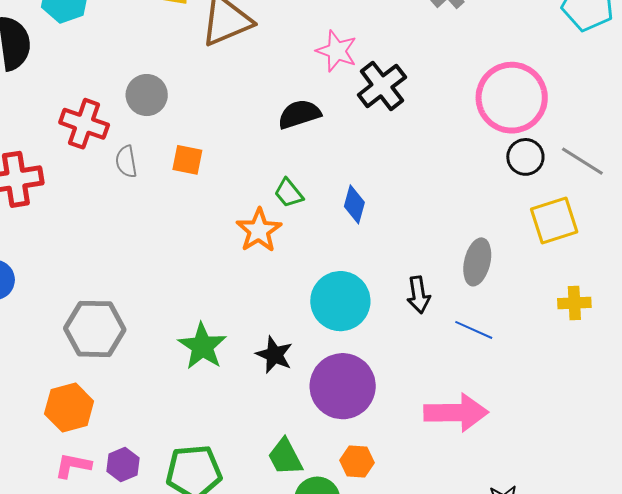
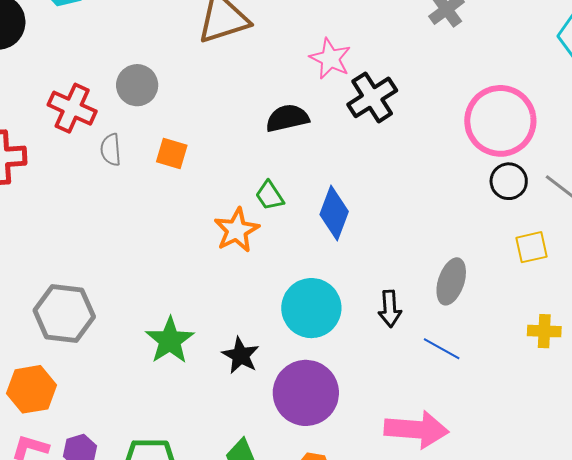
blue diamond: (354, 204) -> (334, 213), size x1.4
yellow square: (554, 221) -> (532, 247), size x0.7

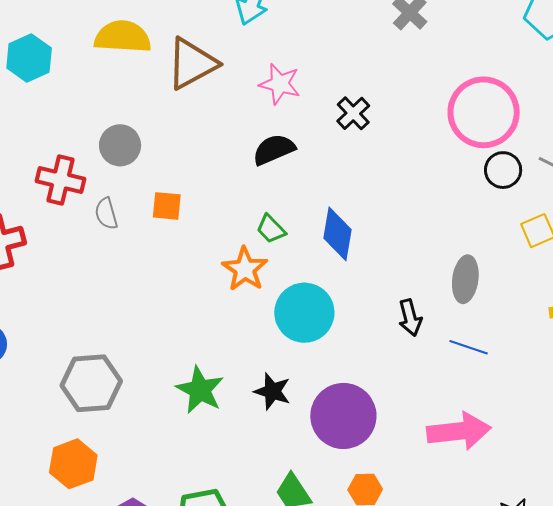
pink star: (330, 59) -> (280, 84), moved
black cross: (372, 97) -> (353, 113), size x0.7
cyan circle: (311, 308) -> (304, 313), moved

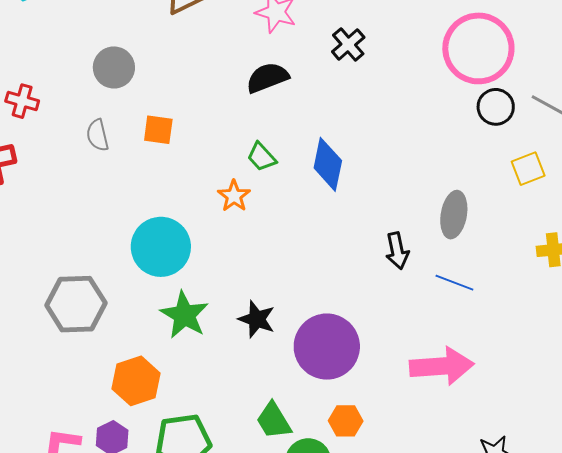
red cross: (61, 180) -> (22, 101), moved, size x0.7
orange star: (245, 269) -> (234, 196), size x0.7
cyan circle: (304, 313) -> (161, 247), moved
orange hexagon: (73, 464) -> (136, 381), moved

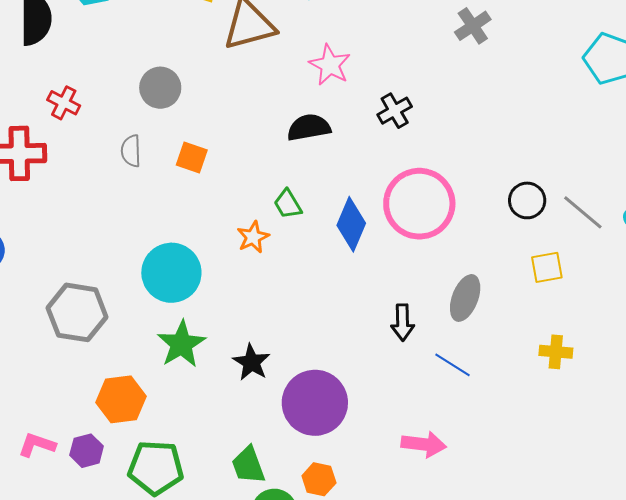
pink circle: (478, 48) -> (419, 204), moved
pink arrow: (442, 366) -> (424, 444), size x0.7

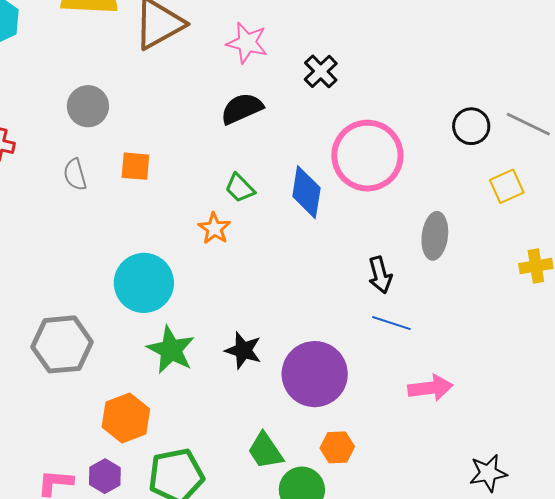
blue line: (452, 365) -> (391, 323), moved

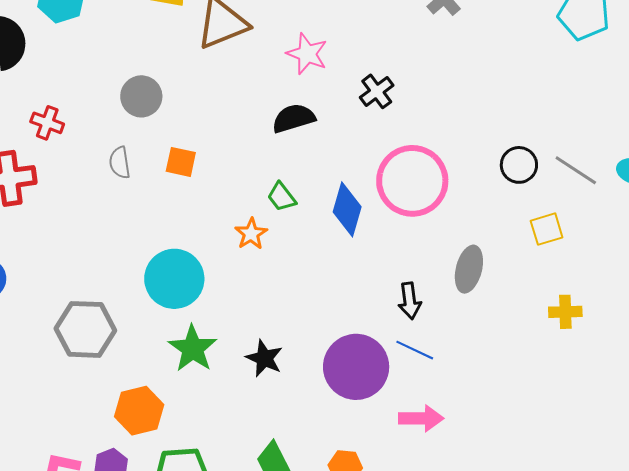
purple circle: (315, 374) -> (356, 367), moved
pink arrow: (430, 388) -> (421, 418), moved

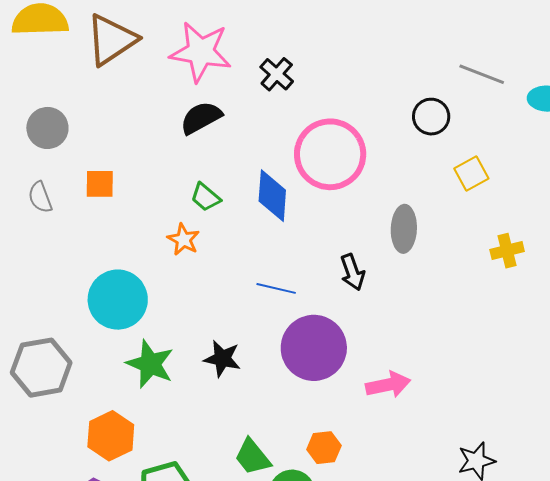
pink star: (307, 54) -> (201, 52), size x1.5
gray line: (576, 170) -> (482, 74), moved
blue line: (415, 350) -> (276, 288), moved

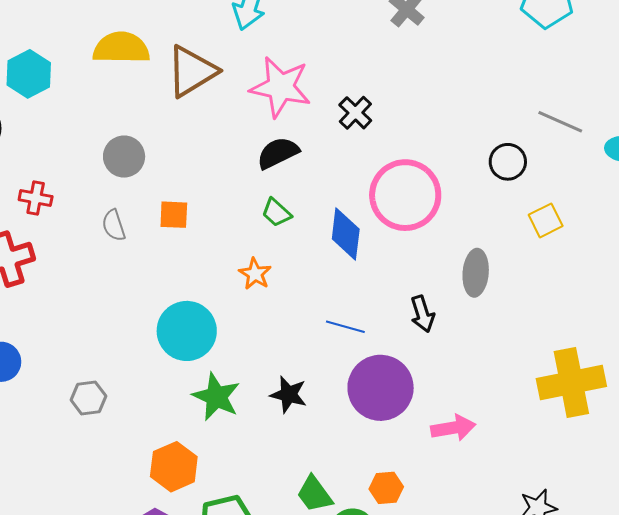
green trapezoid: (206, 197) -> (276, 213), moved
yellow cross: (507, 251) -> (571, 382), moved, size x2.0
gray hexagon: (41, 368) -> (88, 398), moved, size x0.6

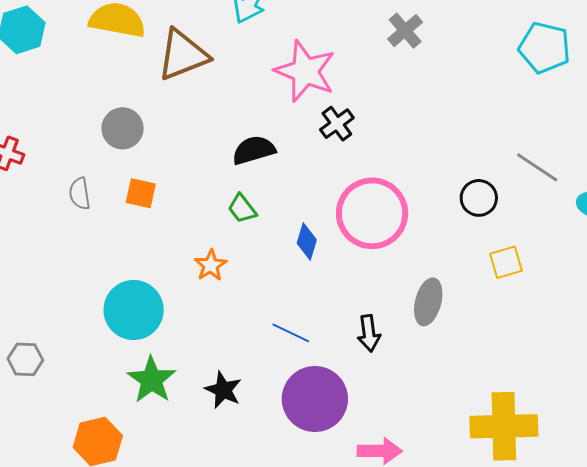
pink star: (280, 87) -> (305, 71), moved
gray circle: (124, 157) -> (123, 128), moved
blue diamond: (346, 234) -> (307, 241), size x0.7

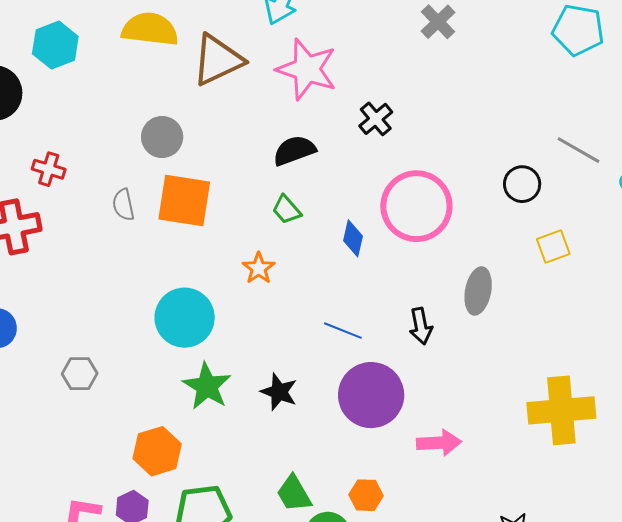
pink star: (305, 71) -> (307, 69), moved
orange square: (141, 193) -> (184, 201), size x1.8

